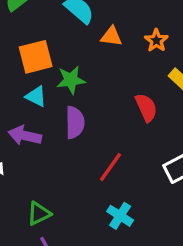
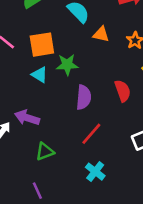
purple semicircle: (75, 123) -> (84, 97), moved
purple arrow: (25, 135) -> (27, 118), moved
green triangle: (39, 214) -> (45, 152), moved

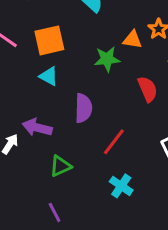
orange triangle: (101, 34) -> (132, 40), moved
green star: (67, 65) -> (107, 59), moved
purple semicircle: (84, 97) -> (83, 108), moved

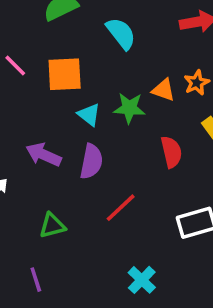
cyan triangle: (49, 76) -> (89, 115), moved
purple arrow: (37, 127) -> (44, 155), moved
cyan cross: (121, 186) -> (142, 280), moved

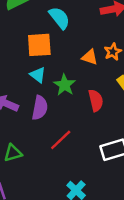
orange square: (65, 74) -> (39, 45), moved
green star: (129, 108) -> (65, 85), moved, turned 30

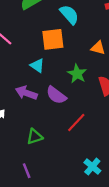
cyan triangle: (38, 75) -> (37, 66), moved
purple semicircle: (40, 108) -> (56, 95), turned 120

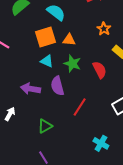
orange triangle: (98, 48) -> (69, 40), moved
cyan triangle: (37, 66) -> (47, 61), moved
purple semicircle: (56, 95) -> (57, 86), turned 48

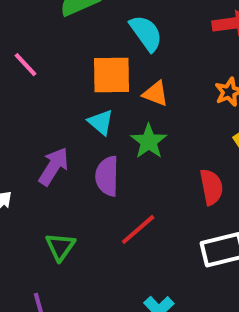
red semicircle: (100, 70) -> (211, 187), moved
purple arrow: (31, 89) -> (54, 166), turned 96
green triangle: (45, 126) -> (60, 247), turned -42

